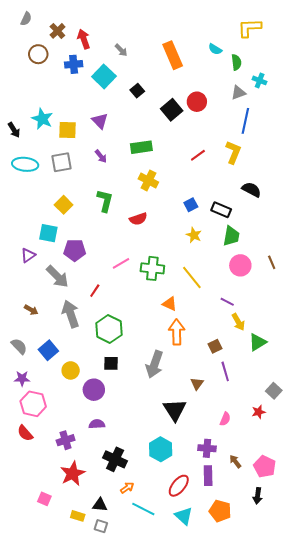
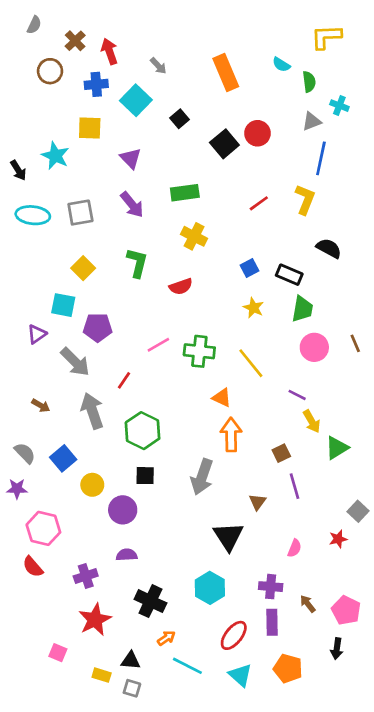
yellow square: (68, 130) -> (90, 128), moved
purple arrow: (101, 156) -> (132, 205), size x1.5
purple star: (22, 379) -> (17, 489), moved

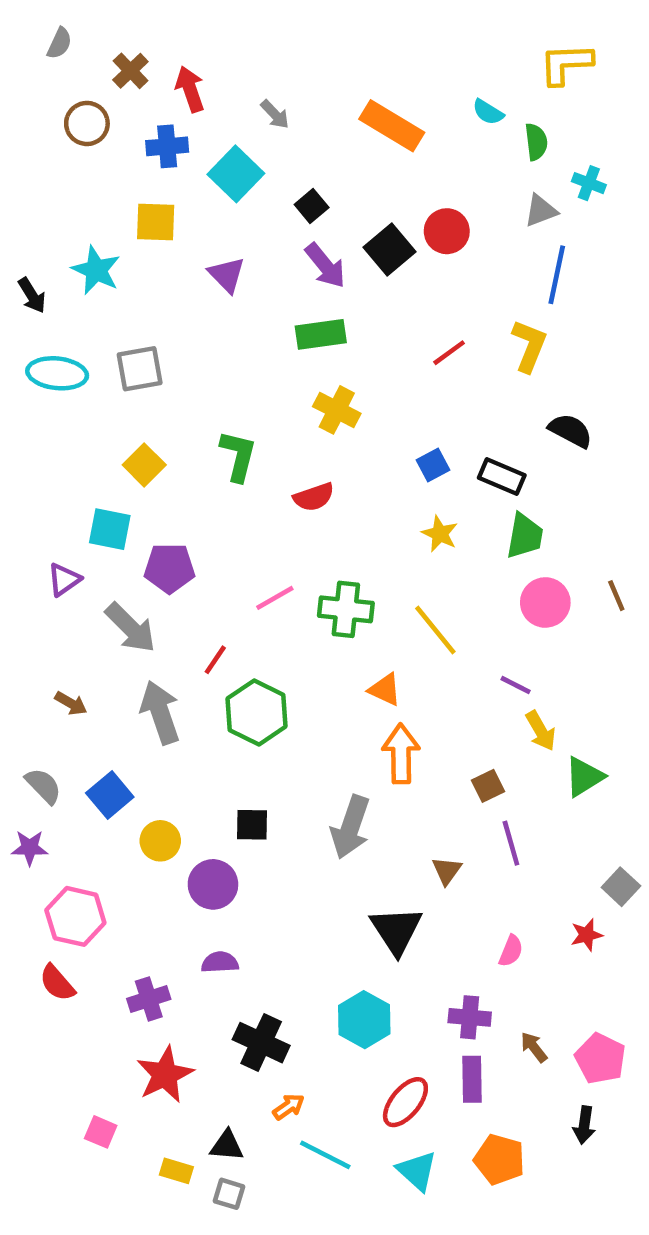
orange rectangle: (226, 72) -> (392, 126), turned -36
purple arrow: (132, 205) -> (325, 266), moved
green hexagon: (143, 431) -> (257, 712), moved

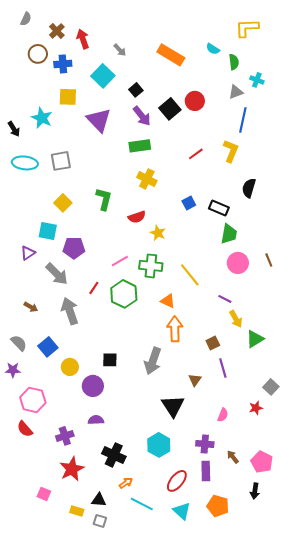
blue cross: (167, 146) -> (63, 64), moved
purple triangle: (227, 275) -> (99, 120), size x1.5
black semicircle: (571, 431) -> (249, 188), turned -102
yellow star: (440, 534) -> (158, 233), moved
green hexagon: (257, 712) -> (124, 294), moved

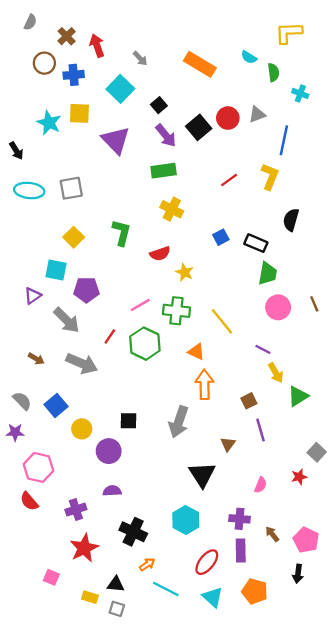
gray triangle: (236, 92) -> (257, 115), moved
cyan star: (42, 118) -> (49, 123), moved
gray arrow: (70, 311) -> (82, 363), turned 132

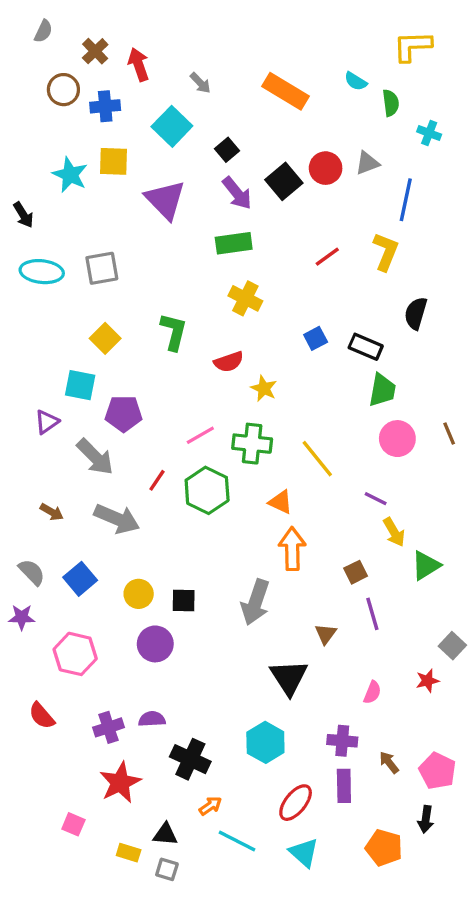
yellow circle: (82, 429) -> (139, 594), moved
pink hexagon: (39, 467) -> (75, 654), moved
purple semicircle: (112, 491) -> (152, 719), moved
orange pentagon: (255, 591) -> (384, 848), moved

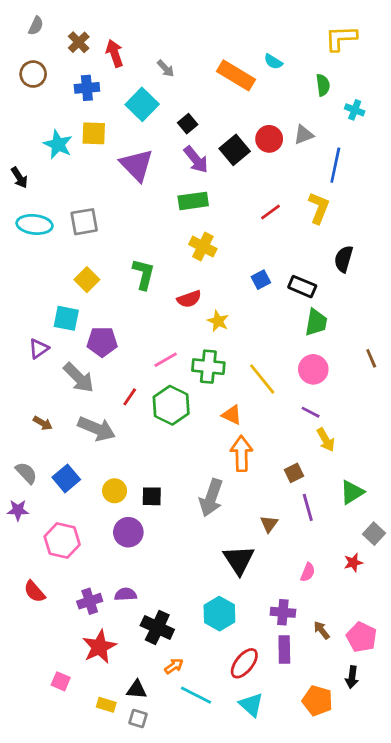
cyan semicircle: (356, 81) -> (273, 62), moved
brown circle: (63, 90) -> (33, 74), moved
pink circle: (397, 439) -> (313, 369), moved
green triangle: (426, 565) -> (352, 492), moved

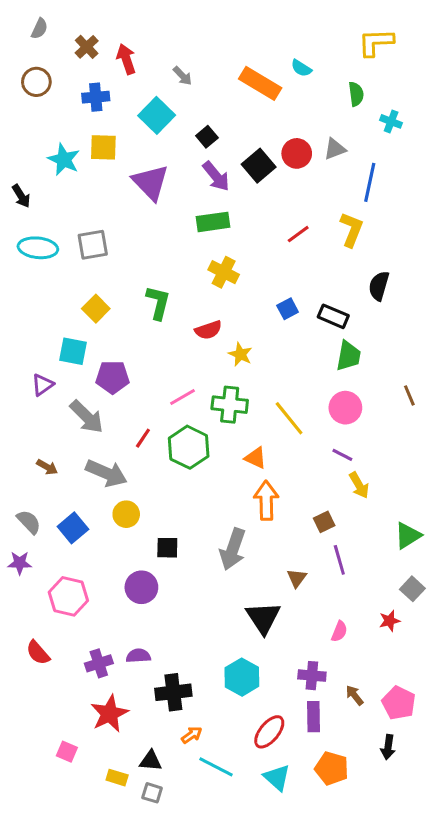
yellow circle: (115, 491) -> (126, 514), moved
green triangle: (352, 492) -> (408, 536), moved
black cross: (157, 627) -> (173, 692), turned -32
orange pentagon: (317, 701) -> (332, 768), moved

